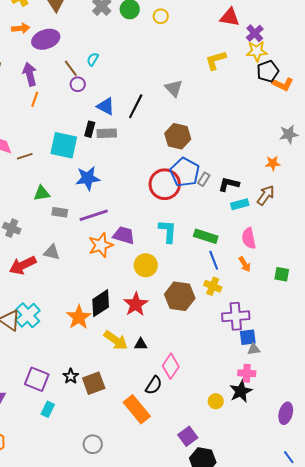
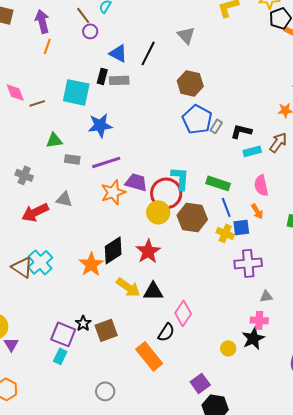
red circle: (165, 184) -> (166, 193), moved
brown hexagon: (180, 296) -> (192, 217), moved
blue square: (248, 337) -> (241, 227), moved
black triangle: (141, 344) -> (153, 291), size x1.5
purple square: (37, 379) -> (63, 334), moved

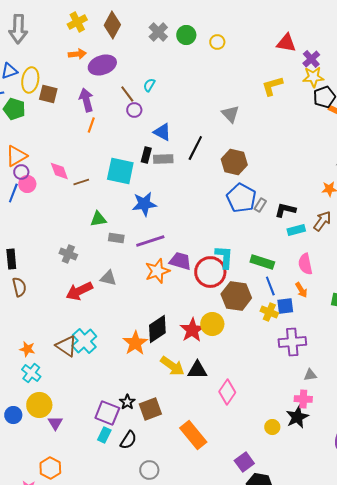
black line: (148, 53) -> (195, 148), moved
yellow circle: (158, 212) -> (212, 324), moved
black semicircle: (166, 332) -> (128, 440), moved

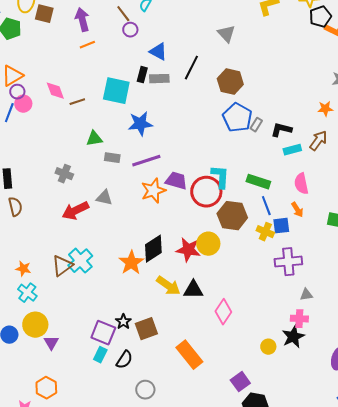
orange line: (91, 125) -> (87, 45), turned 49
red star: (192, 330) -> (188, 250), turned -30
brown triangle: (66, 346) -> (62, 266), turned 50

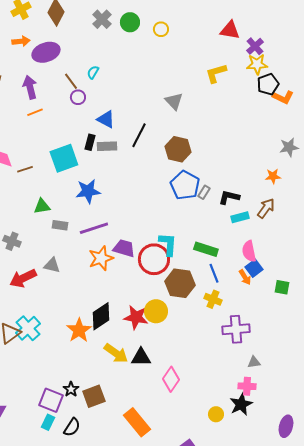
cyan square: (116, 91) -> (64, 158), turned -32
blue square: (281, 226) -> (254, 268), moved, turned -30

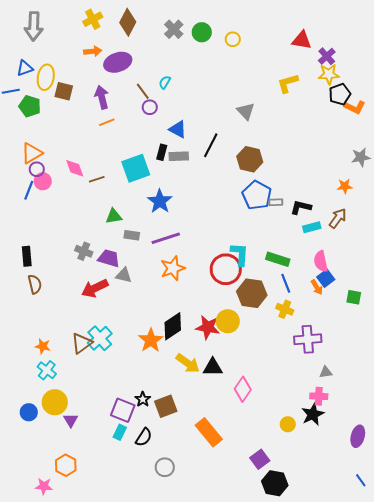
blue star: (88, 191) -> (160, 201), turned -30
gray rectangle: (204, 192) -> (276, 202), turned 56
purple trapezoid: (124, 248) -> (109, 258), moved

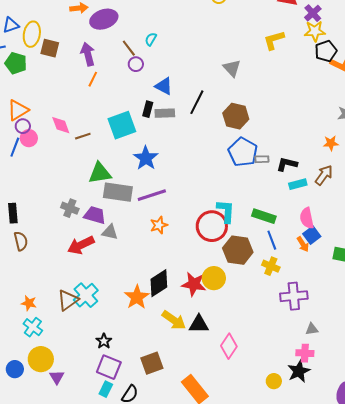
orange line: (107, 122) -> (93, 79), turned -42
green triangle: (114, 216) -> (100, 173), size x1.4
gray rectangle: (132, 235) -> (118, 192), size x1.8
orange star: (173, 268) -> (159, 225), size x0.7
black star: (143, 399) -> (104, 341), moved

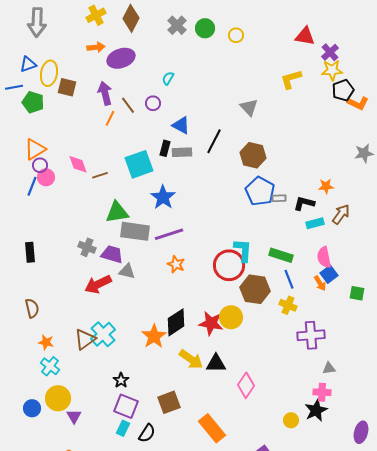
brown line: (129, 48) -> (128, 105), moved
orange star: (331, 143) -> (326, 186), moved
orange star: (159, 225) -> (176, 264), turned -30
brown semicircle: (21, 241) -> (32, 308), moved

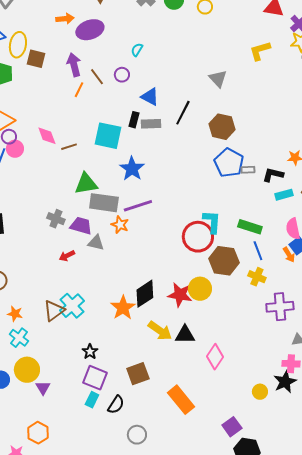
cyan square: (139, 164) -> (108, 136), turned 32
orange star: (176, 264) -> (120, 225), moved
red arrow: (98, 284) -> (67, 256), size x0.6

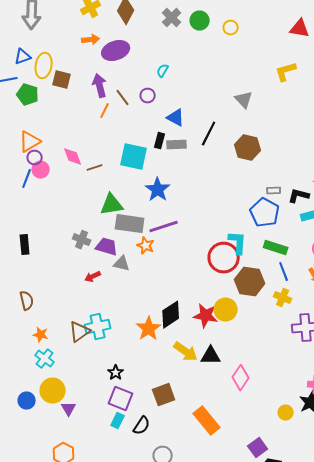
blue pentagon: (229, 163) -> (265, 213), moved
cyan cross: (72, 306) -> (98, 327), turned 30

